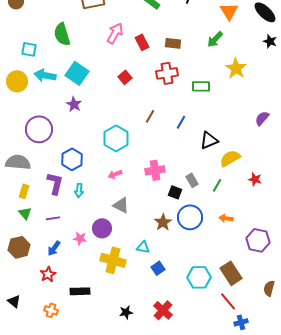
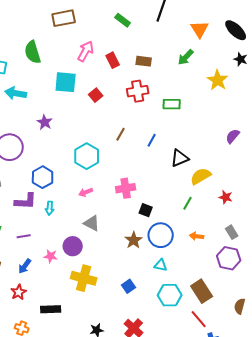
yellow star: (236, 68) -> (218, 80), moved
cyan square: (77, 73) -> (66, 82), moved, turned -30
gray rectangle: (192, 180) -> (232, 232), moved
purple L-shape: (55, 183) -> (26, 201), turned 80
cyan triangle: (143, 247) -> (161, 265), moved

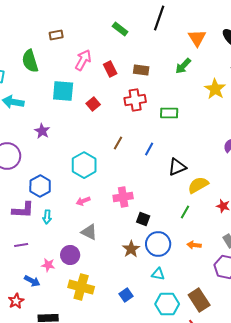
brown rectangle: (64, 18) -> (56, 35), moved, size x0.6
blue arrow: (25, 266) -> (32, 281), moved, turned -98

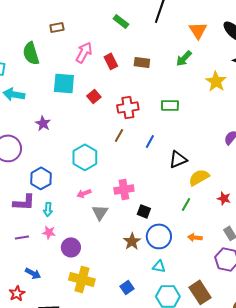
red cross: (135, 100) -> (128, 107), moved
gray triangle: (89, 232) -> (100, 212), moved, turned 36
pink star: (48, 265) -> (49, 232), moved

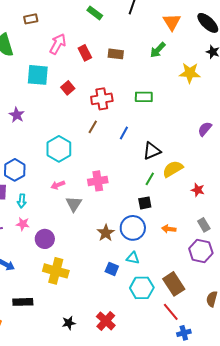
yellow star: (216, 81) -> (190, 73), turned -30
green line: (186, 204) -> (150, 179), moved
black square: (144, 211) -> (145, 203), moved, turned -32
blue square: (127, 287) -> (112, 269), moved, turned -32

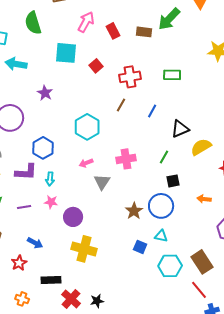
green arrow: (158, 50) -> (169, 19), moved, size x1.4
green line: (150, 179) -> (164, 157), moved
orange arrow: (169, 229) -> (204, 199), moved
red cross: (106, 321) -> (71, 299), moved

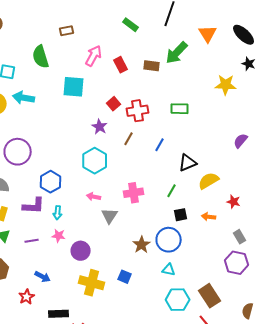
red square: (96, 66) -> (114, 104), moved
purple star: (45, 93) -> (100, 127), moved
pink arrow: (86, 163) -> (94, 197), turned 32
orange arrow: (204, 199) -> (209, 217), moved
blue square: (140, 247) -> (125, 277), moved

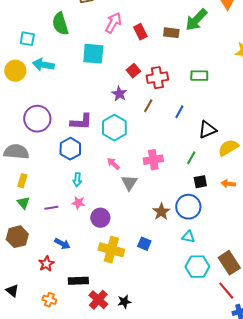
pink arrow: (94, 197) -> (113, 164), turned 32
purple L-shape: (34, 206) -> (81, 122), moved

